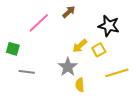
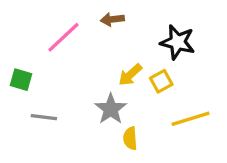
brown arrow: (69, 12) -> (112, 19), turned -144

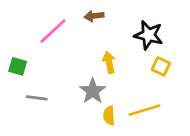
yellow arrow: (130, 75) -> (109, 62), turned 120
yellow square: (161, 81) -> (161, 66), moved, turned -36
yellow line: (191, 119) -> (144, 110), moved

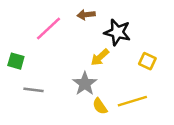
black star: (149, 35) -> (117, 32), moved
yellow arrow: (109, 62) -> (100, 57), turned -120
yellow semicircle: (109, 116) -> (100, 106), turned -30

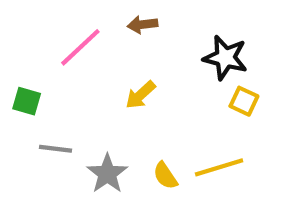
black star: (117, 32) -> (225, 58), moved
yellow arrow: (100, 57) -> (140, 95), moved
gray star: (85, 84) -> (107, 174), moved

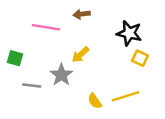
pink line: (80, 47) -> (46, 27), turned 52
gray star: (107, 174) -> (61, 75), moved

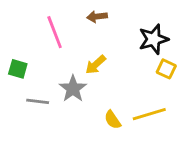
pink line: (46, 27) -> (55, 32), turned 60
black star: (129, 33) -> (154, 39), turned -30

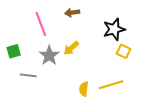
green square: (18, 69) -> (14, 51), turned -32
gray star: (73, 89) -> (49, 55), moved
yellow semicircle: (113, 120) -> (84, 89), turned 40

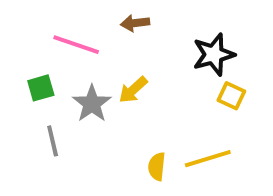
pink line: (41, 24) -> (76, 45), turned -50
green square: (14, 51) -> (41, 88), moved
gray line: (28, 75) -> (53, 141), turned 70

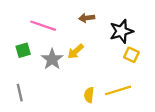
brown arrow: (135, 23) -> (87, 18), moved
gray line: (53, 141) -> (20, 93), moved

